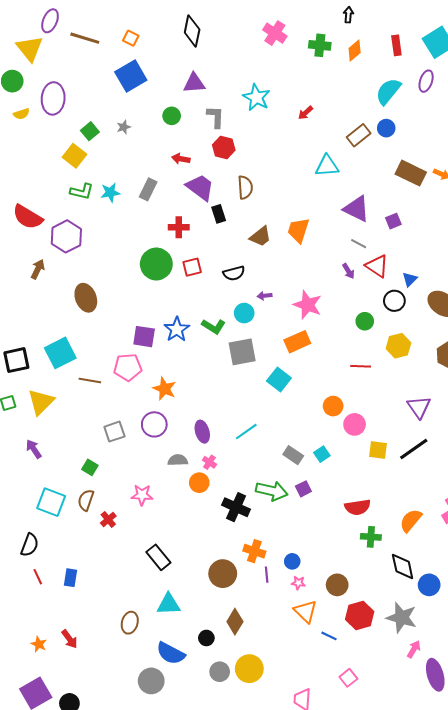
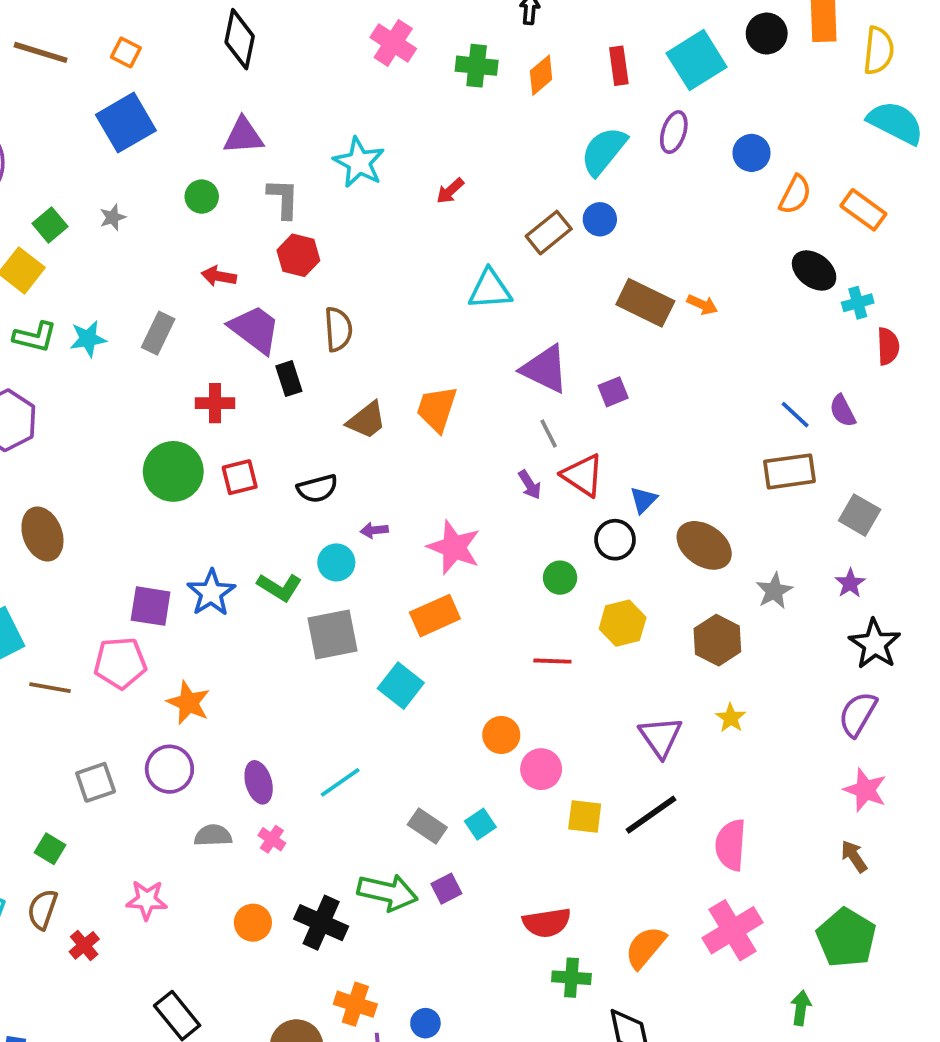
gray line: (359, 244) -> (549, 434), turned 35
orange circle: (199, 483) -> (253, 923), moved

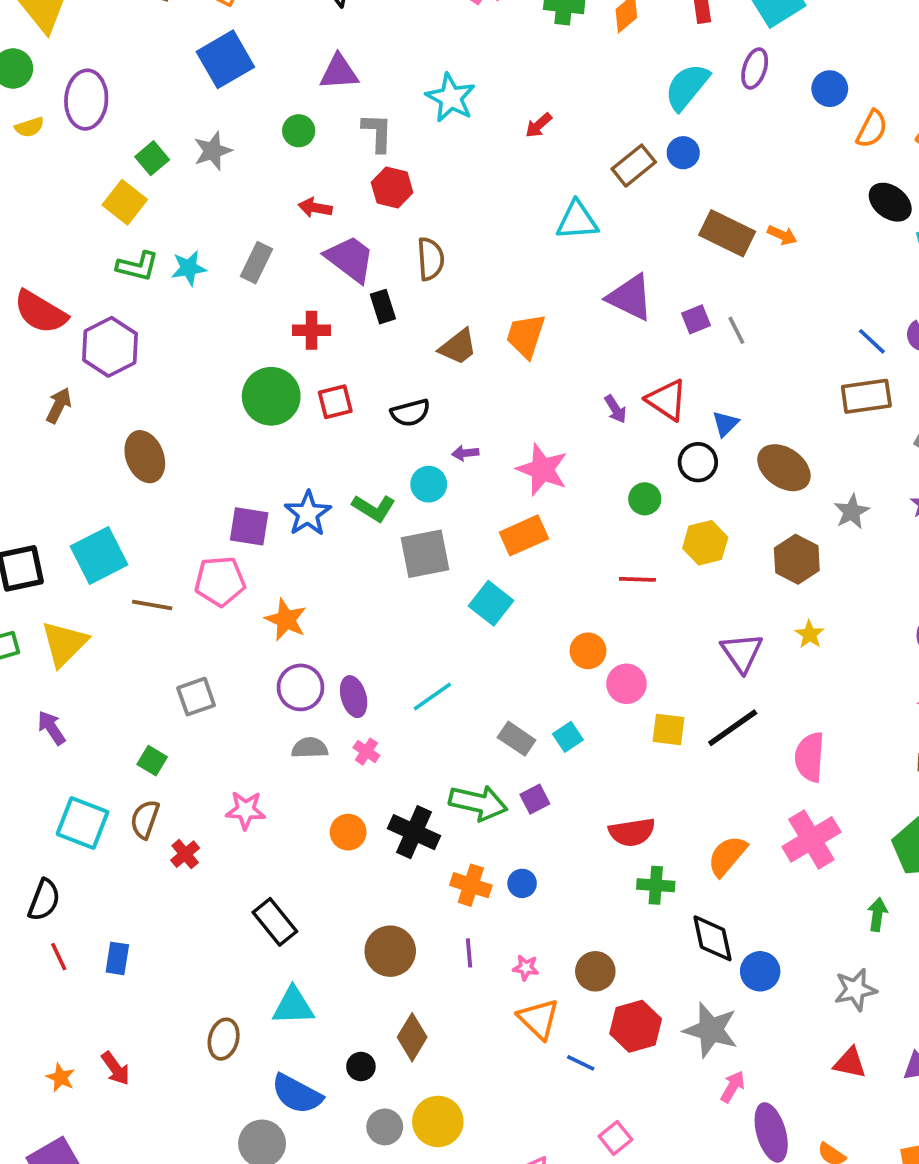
gray star: (113, 217) -> (213, 151), size x1.5
gray line: (549, 434) -> (736, 330), moved
purple circle: (169, 769) -> (300, 687), moved
orange cross: (355, 1004) -> (471, 885), moved
blue circle: (425, 1023) -> (522, 883), moved

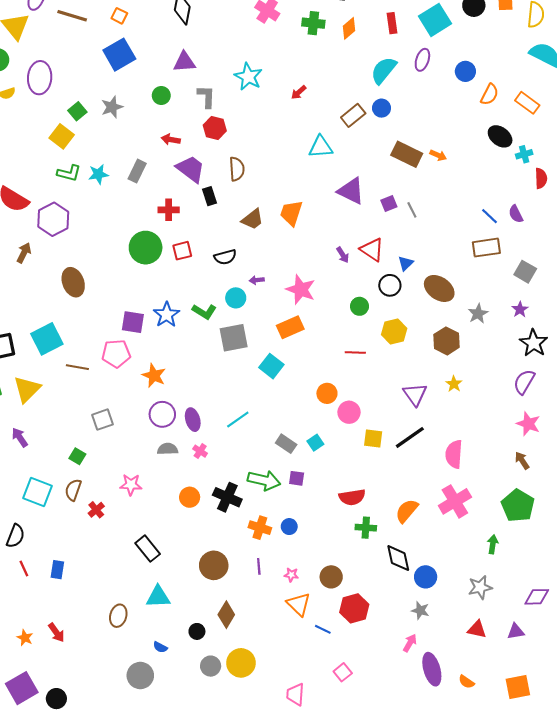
purple square: (535, 799) -> (297, 478), turned 35
gray star: (711, 1030) -> (420, 610), moved, size x0.6
blue semicircle: (297, 1094) -> (160, 647), size x0.5

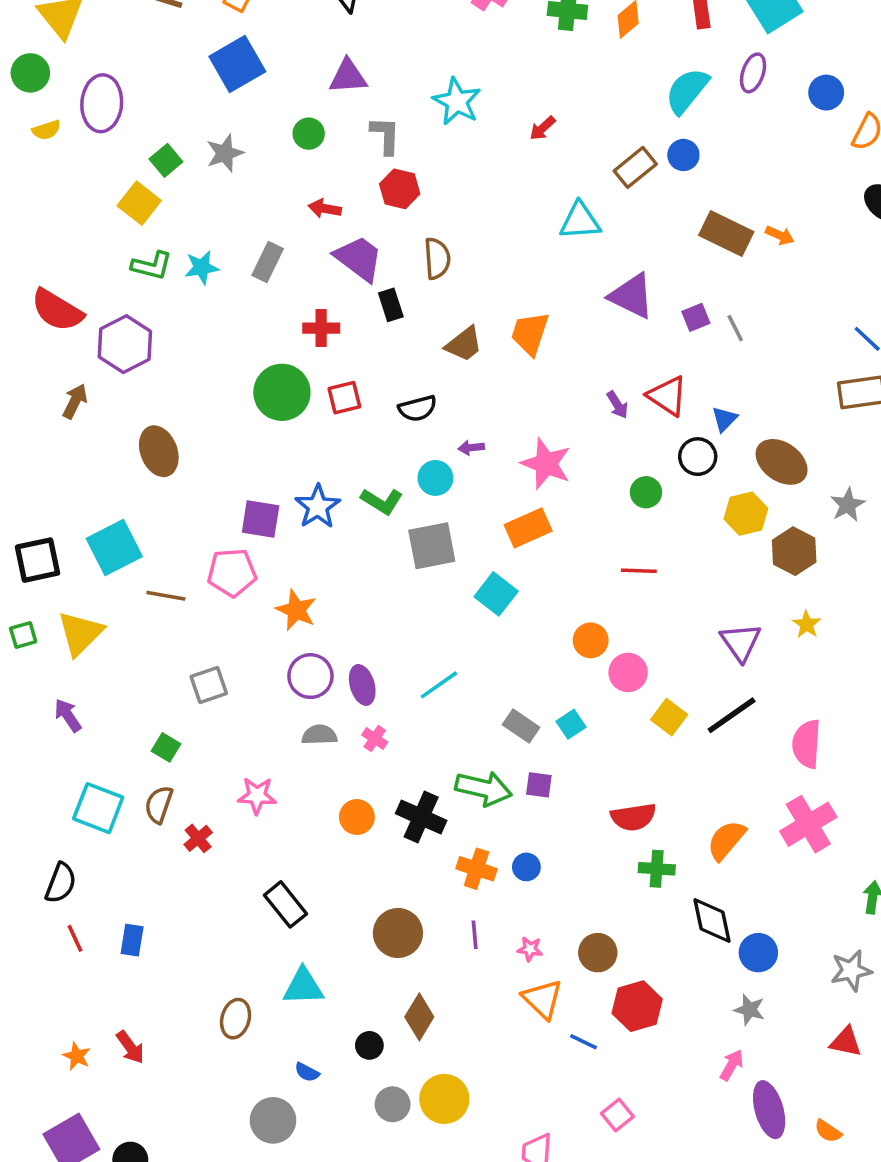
yellow hexagon: (394, 331) -> (746, 514), moved
yellow square: (373, 438) -> (669, 717), turned 30

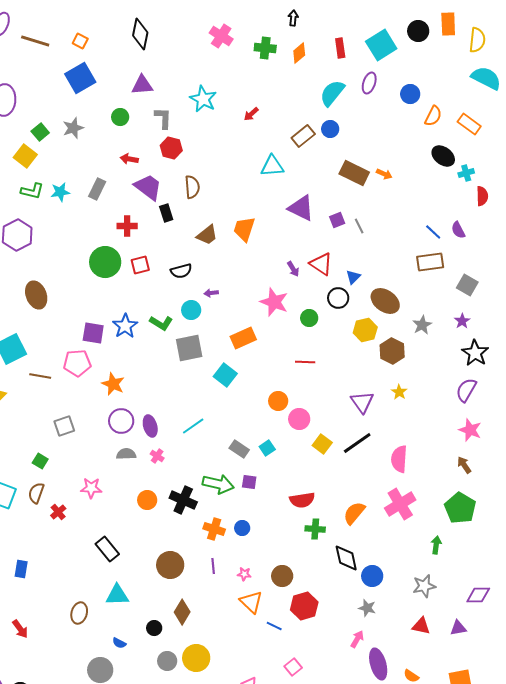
pink star: (546, 464) -> (274, 302), moved

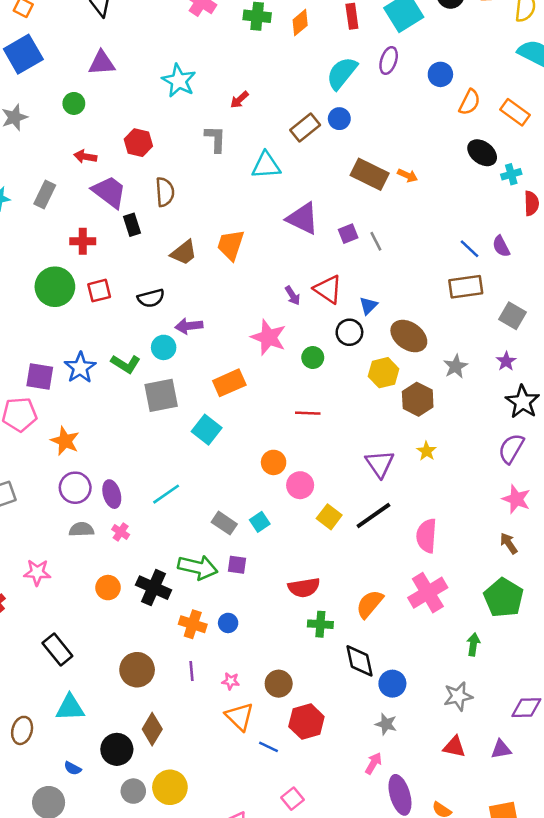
gray L-shape: (163, 118) -> (215, 139), moved
purple arrow: (211, 293) -> (189, 326), size x1.5
black circle: (154, 628) -> (117, 749), size x1.6

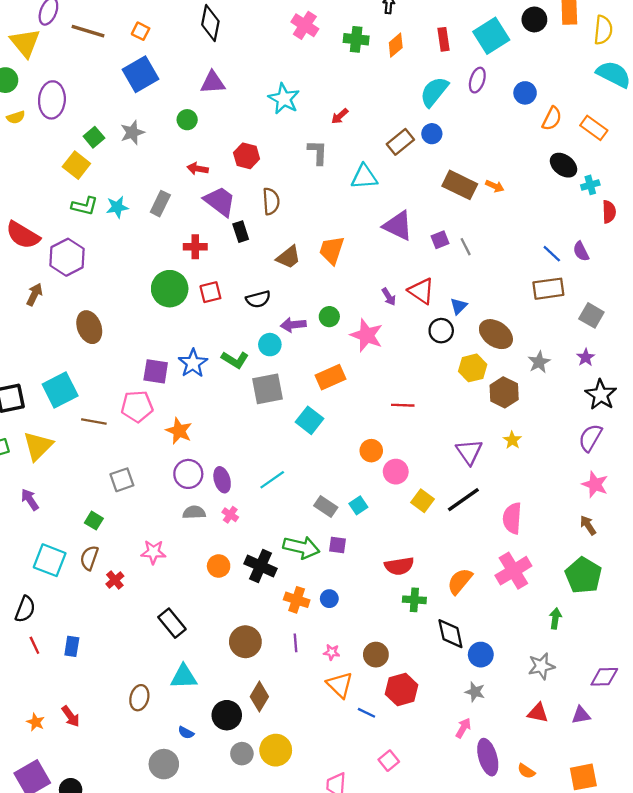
green circle: (313, 358) -> (329, 317), moved

